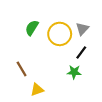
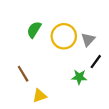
gray triangle: (82, 29) -> (88, 40), moved
black line: (81, 52) -> (96, 62), moved

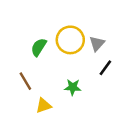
green semicircle: (34, 30) -> (39, 47), moved
green star: (79, 77) -> (73, 87), moved

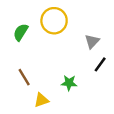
yellow circle: (70, 40) -> (54, 21), moved
green semicircle: (39, 47) -> (21, 32), moved

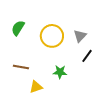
yellow circle: (54, 21) -> (52, 36), moved
brown line: (24, 77) -> (21, 67), turned -49

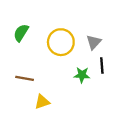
black line: (87, 56) -> (102, 66), turned -40
green star: (60, 72) -> (82, 75), moved

